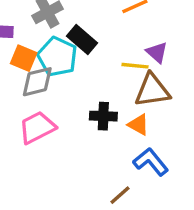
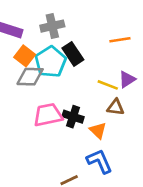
purple triangle: (157, 52) -> (127, 79), turned 30
brown triangle: (152, 90) -> (116, 107), size x0.6
pink trapezoid: (37, 127) -> (48, 115), moved

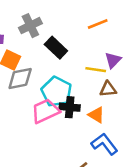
cyan pentagon: (51, 62) -> (56, 92), moved

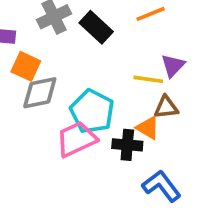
black rectangle: (56, 48) -> (96, 27), moved
black cross: (70, 107) -> (127, 145), moved
orange triangle: (96, 115) -> (148, 128), moved

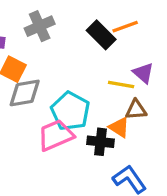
black rectangle: (96, 27) -> (101, 35), moved
purple triangle: (173, 66) -> (143, 73), turned -35

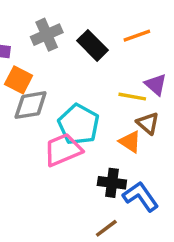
black rectangle: (101, 35) -> (92, 45), moved
brown triangle: (136, 110) -> (148, 123), turned 45
black cross: (101, 142) -> (112, 183), moved

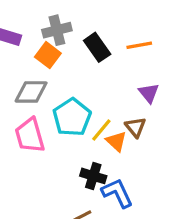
orange square: (19, 80) -> (48, 55), moved
yellow line: (132, 97) -> (101, 130), moved, turned -70
pink trapezoid: (63, 150) -> (30, 135), moved, turned -93

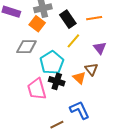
yellow line: (101, 130) -> (73, 41), moved
pink trapezoid: (30, 135) -> (37, 89), moved
black cross: (93, 176) -> (57, 81), moved

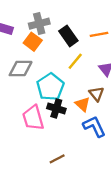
blue L-shape: (80, 110) -> (94, 126), moved

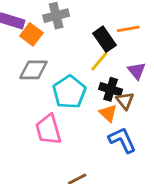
black rectangle: (68, 36) -> (105, 39), moved
orange square: (33, 42) -> (31, 34), moved
black cross: (56, 108) -> (111, 89), moved

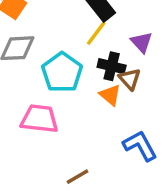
pink trapezoid: (48, 129) -> (40, 119), turned 116
blue L-shape: (122, 140) -> (140, 146), moved

